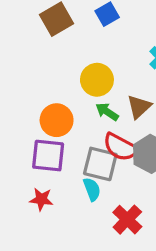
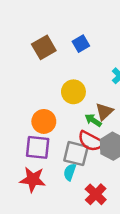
green arrow: (107, 112) -> (93, 120), moved
cyan semicircle: (92, 189) -> (70, 172), turned -140
red star: (41, 199) -> (33, 179), size x1.5

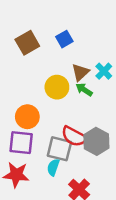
brown triangle: (104, 112) -> (80, 72), moved
green arrow: (93, 120) -> (84, 90), moved

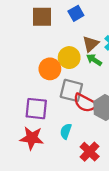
brown square: (27, 43) -> (42, 17), turned 30
orange circle: (27, 117) -> (50, 69), moved
gray square: (59, 149) -> (71, 90), moved

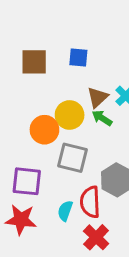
blue square: (76, 13) -> (78, 57), turned 35
red semicircle: (85, 103) -> (90, 202), moved, turned 60

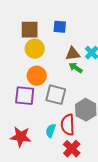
brown triangle: (98, 97) -> (73, 54), turned 35
yellow circle: (70, 115) -> (35, 49), moved
purple square: (27, 181) -> (25, 96), moved

